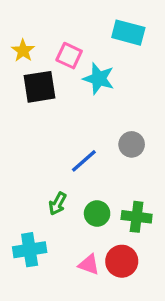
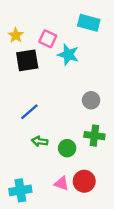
blue line: (84, 161) -> (29, 112), moved
green arrow: (58, 204) -> (40, 141), turned 70
green cross: (137, 217) -> (94, 136), moved
cyan cross: (30, 250) -> (20, 190), moved

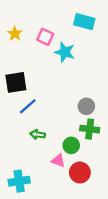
black square: (27, 60) -> (16, 82), moved
gray circle: (91, 100) -> (86, 106), moved
green circle: (67, 148) -> (71, 145), moved
pink triangle: (61, 184) -> (58, 161), moved

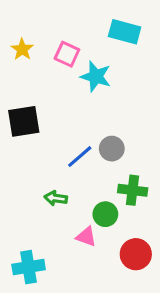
blue line: (28, 106) -> (80, 157), moved
gray circle: (86, 106) -> (112, 149), moved
red circle: (80, 173) -> (136, 254), moved

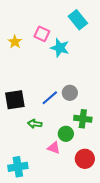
cyan rectangle: (125, 32) -> (78, 20), turned 36
yellow star: (22, 49) -> (15, 42), moved
black square: (24, 121) -> (15, 100), moved

